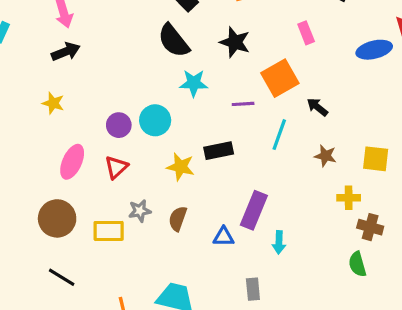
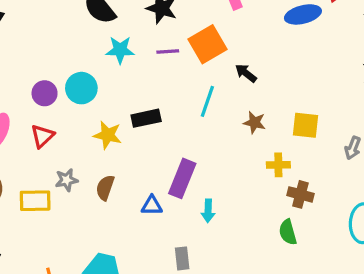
purple line: (243, 104) -> (168, 51), moved

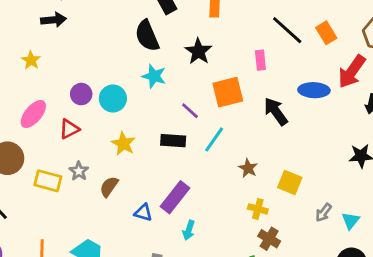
purple line: (168, 51) -> (190, 111), moved, turned 30
black arrow: (246, 73) -> (276, 112), moved, size x1.5
black rectangle: (146, 118) -> (173, 141), moved
gray star: (67, 180) -> (79, 171), turned 30

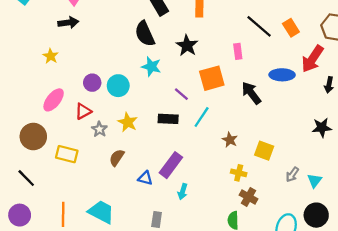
gray star: (79, 171) -> (99, 129), moved

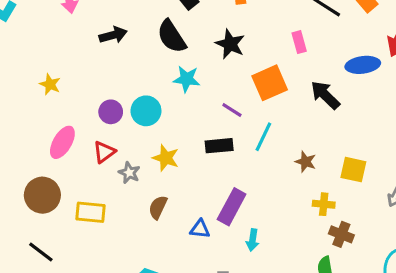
black arrow: (68, 23) -> (113, 35), moved

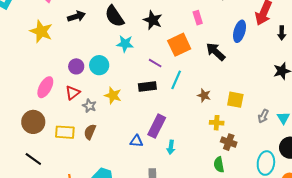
blue ellipse: (363, 65) -> (240, 31), turned -65
yellow star: (50, 84) -> (41, 31), moved, size x1.6
brown semicircle: (158, 207) -> (90, 132), moved

